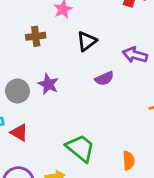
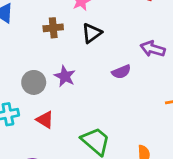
black triangle: (87, 41) -> (92, 33), moved
red triangle: (19, 132) -> (45, 120), moved

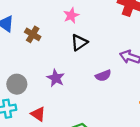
brown cross: (53, 28) -> (33, 34), moved, turned 35
gray circle: (34, 82) -> (17, 84), moved

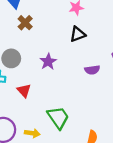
brown cross: (33, 34) -> (25, 23), moved

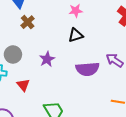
purple semicircle: (92, 70) -> (87, 69), size x1.6

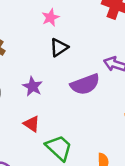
red triangle: (23, 85) -> (32, 124), moved

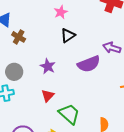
red triangle: (32, 124) -> (48, 96), turned 40

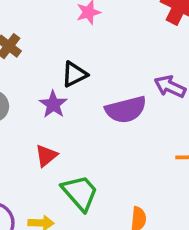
black triangle: (68, 35) -> (74, 74), moved

